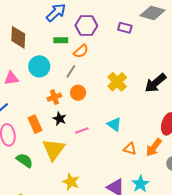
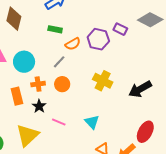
purple hexagon: (86, 26) -> (98, 39), moved
cyan circle: (39, 66) -> (24, 62), moved
yellow cross: (117, 82) -> (103, 81), turned -30
orange rectangle: (35, 124) -> (17, 96), moved
pink line: (82, 131) -> (59, 122), turned 32

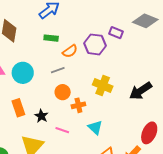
gray line: (59, 62) -> (58, 70), turned 32
orange cross: (38, 84) -> (78, 105), moved

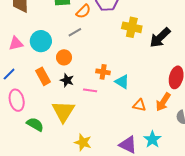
yellow cross: (103, 86) -> (132, 27), moved
orange circle: (63, 92) -> (64, 57), moved
orange cross: (78, 105) -> (103, 72), moved, turned 32

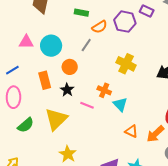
yellow cross: (132, 27) -> (126, 64), moved
gray line: (75, 32) -> (86, 45), turned -40
green semicircle: (35, 124) -> (26, 125), turned 96

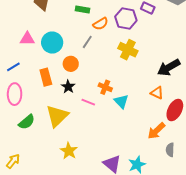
yellow cross: (126, 64) -> (128, 50), moved
orange triangle: (131, 131) -> (157, 93), moved

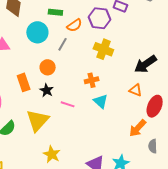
cyan circle: (52, 43) -> (37, 32), moved
orange cross: (105, 87) -> (92, 80), moved, turned -32

